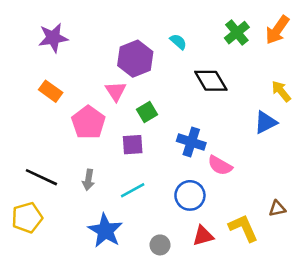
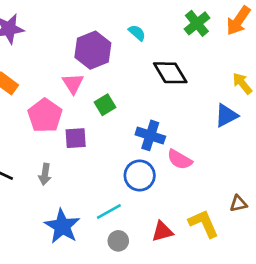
purple square: (133, 145) -> (76, 138), moved
cyan line: (133, 190) -> (109, 212), moved
blue circle: (190, 195) -> (140, 176), moved

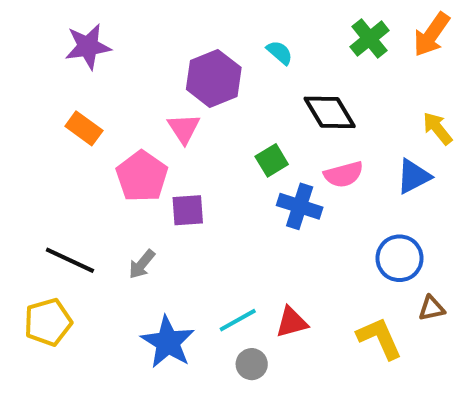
green square: (105, 105) -> (272, 160), moved
pink semicircle: (180, 159) -> (344, 174), moved, turned -45
gray arrow: (45, 174) -> (142, 264), turned 30
blue circle: (140, 176) -> (399, 258), moved
red triangle: (162, 232) -> (292, 322), moved

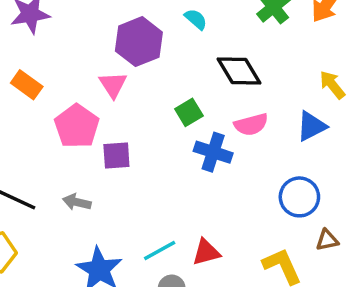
gray arrow: (142, 264) -> (77, 202), turned 64

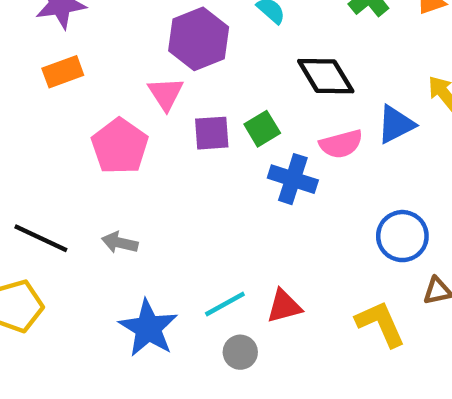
orange rectangle: (27, 85) -> (63, 72), moved, turned -56
blue triangle: (312, 126) -> (396, 124), moved
purple square: (116, 156) -> (212, 133), moved

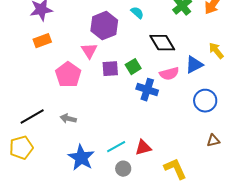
blue circle: (402, 236) -> (205, 101), moved
black line: (41, 238) -> (32, 117), turned -55
yellow L-shape: (380, 324) -> (175, 169), moved

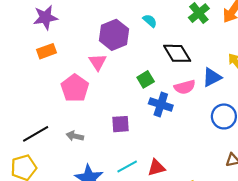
purple square: (110, 69) -> (121, 124), moved

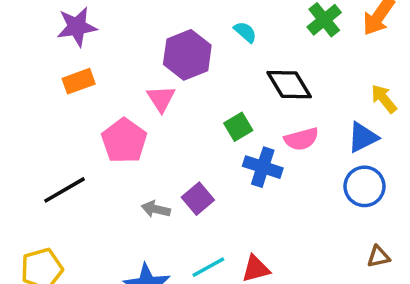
blue triangle: (212, 77) -> (363, 137), moved
purple square: (121, 124) -> (198, 199), turned -36
black line: (36, 134) -> (65, 190), moved
gray arrow: (75, 136) -> (156, 209), moved

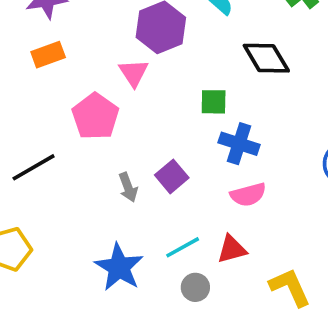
green square: (238, 127) -> (214, 102), turned 32
pink semicircle: (301, 139) -> (248, 195), moved
gray arrow: (156, 209) -> (128, 187), turned -124

